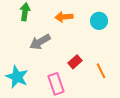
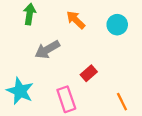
orange arrow: (64, 17) -> (76, 20), turned 48
orange line: (101, 71) -> (122, 102), moved

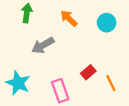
red rectangle: (89, 73) -> (88, 72), moved
orange line: (122, 102) -> (111, 83), moved

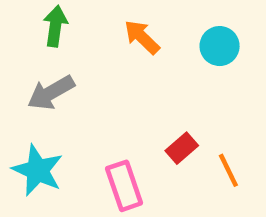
gray arrow: (43, 45) -> (51, 93), moved

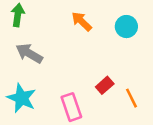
green arrow: (55, 26) -> (18, 15), moved
gray arrow: (51, 93) -> (29, 53), turned 60

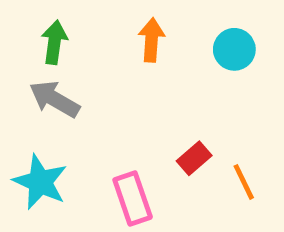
green arrow: (18, 15) -> (54, 42), moved
orange arrow: (82, 21) -> (151, 40), turned 50

